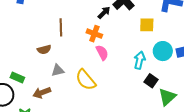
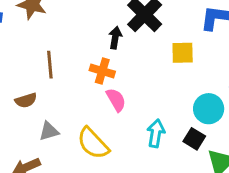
black arrow: (104, 13) -> (115, 38), turned -32
cyan circle: (163, 51) -> (209, 109), moved
cyan arrow: (139, 60) -> (156, 133), moved

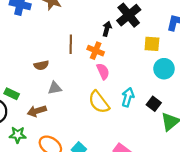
brown line: (50, 65) -> (71, 44), moved
cyan circle: (209, 109) -> (164, 69), moved
yellow semicircle: (93, 143) -> (99, 102), moved

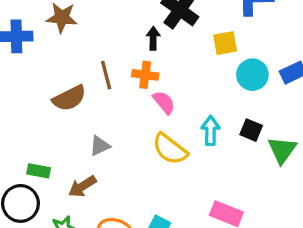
brown semicircle: (41, 65) -> (69, 98), moved, size x1.5

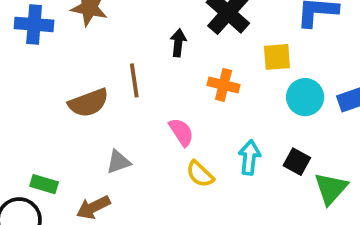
black arrow: (153, 38) -> (178, 43), moved
orange cross: (145, 75) -> (223, 85), moved
pink semicircle: (164, 102) -> (181, 132), moved
yellow semicircle: (170, 149) -> (200, 174), size x0.7

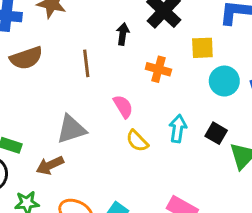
brown semicircle: (88, 103) -> (26, 58), moved
gray triangle: (118, 162) -> (71, 129), size x1.5

